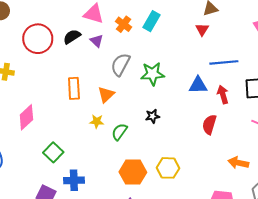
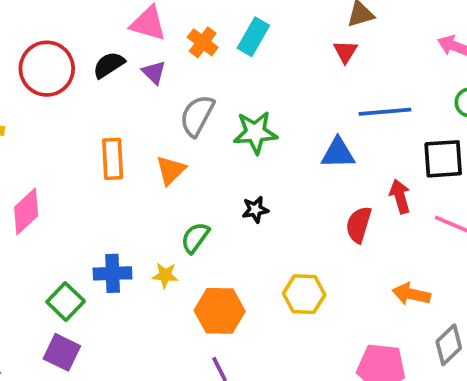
red arrow: (223, 95) -> (400, 196), moved
yellow star: (97, 121) -> (165, 275), moved
green square: (53, 152) -> (66, 302), moved
yellow hexagon: (168, 168) -> (304, 294), moved
blue cross: (74, 180) -> (113, 273), moved

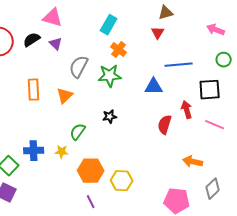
orange cross: (203, 42) -> (119, 50), moved
yellow hexagon: (304, 294) -> (122, 181), moved

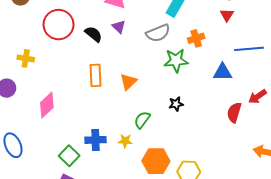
black semicircle: (32, 40) -> (93, 34), moved, turned 72
orange cross: (119, 50) -> (196, 38), moved, turned 35
gray semicircle: (79, 67) -> (158, 33), moved, turned -140
red arrow: (187, 110) -> (257, 97), turned -108

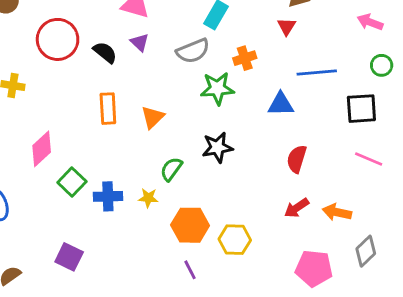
red arrow: (257, 97) -> (297, 208), moved
black star: (176, 104) -> (217, 147), size x1.5
green square: (69, 156) -> (72, 182), moved

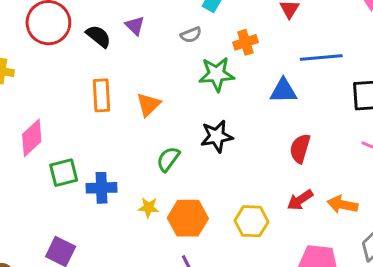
gray semicircle: (193, 51) -> (191, 35), size x0.6
green square: (72, 182) -> (64, 173), turned 32
yellow star: (148, 198) -> (148, 208), moved
yellow hexagon: (235, 240) -> (252, 221), moved

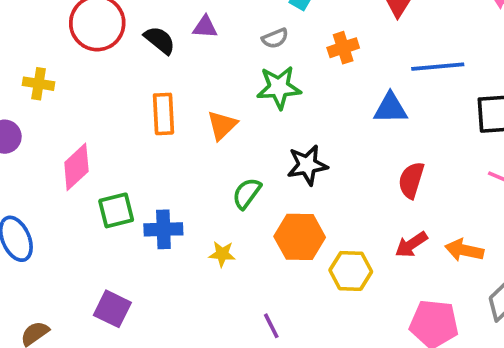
purple triangle: (135, 26) -> (205, 27), turned -40
green star: (217, 74) -> (279, 87), moved
orange hexagon: (188, 218) -> (300, 237), moved

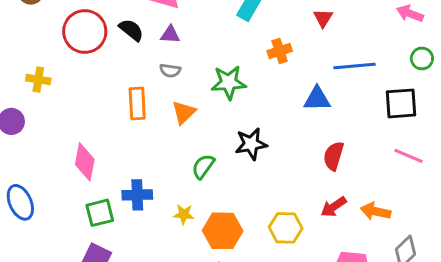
gray semicircle: (275, 38) -> (170, 70), moved, turned 30
black semicircle: (160, 40) -> (131, 30), moved
pink diamond: (76, 167) -> (85, 162), moved, turned -36
green square: (116, 210) -> (100, 213), moved
orange hexagon: (300, 237) -> (223, 231), moved

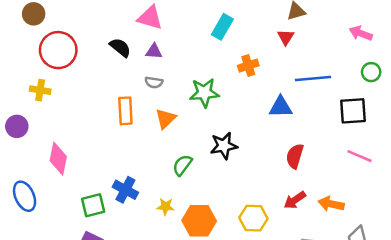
red circle: (85, 32) -> (58, 50), moved
pink diamond: (85, 162) -> (58, 159), moved
blue cross: (137, 195) -> (125, 190), turned 30

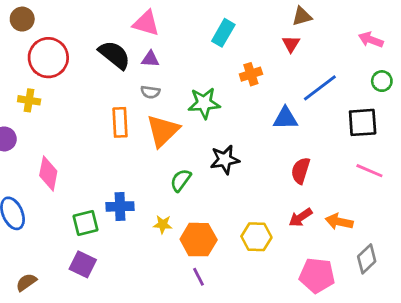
black semicircle: (120, 47) -> (114, 55), size x1.4
blue line: (313, 79) -> (320, 88), turned -32
orange triangle: (166, 119) -> (163, 131), size x1.5
blue cross: (125, 190) -> (120, 206), turned -30

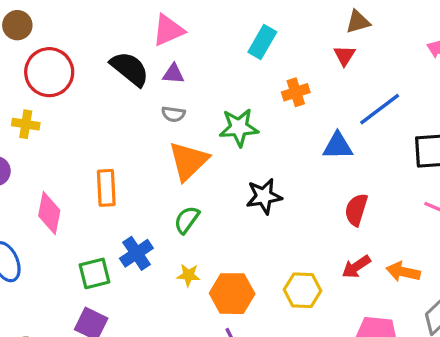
pink triangle: (146, 23) -> (168, 30), turned -40
orange rectangle: (120, 122) -> (106, 188), moved
green semicircle: (181, 180) -> (187, 220), moved
blue cross: (120, 206) -> (136, 253), turned -32

